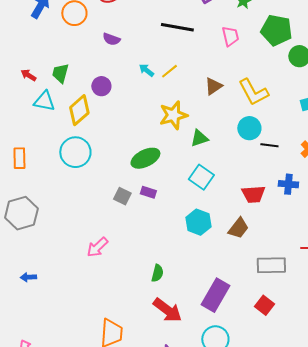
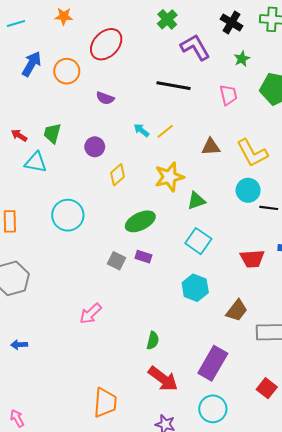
brown triangle: (213, 86) -> (211, 147), turned 30
yellow diamond: (79, 110) -> (118, 175), moved, size x0.7
brown trapezoid: (238, 228) -> (237, 310), moved
red square: (264, 305) -> (267, 388), moved

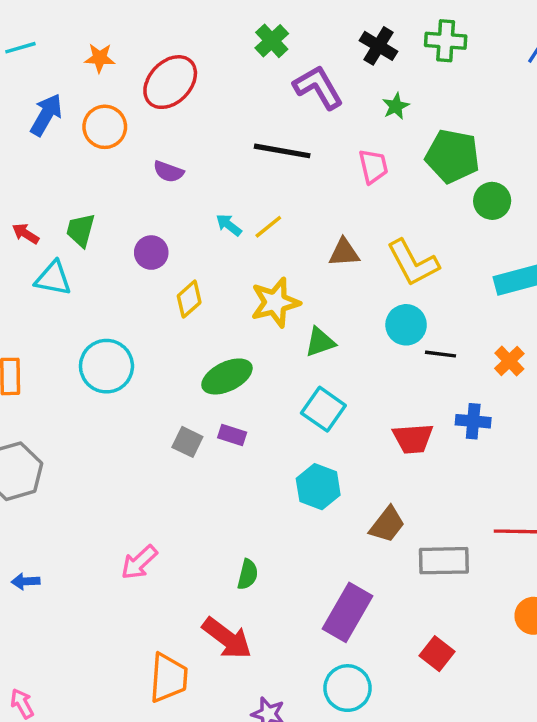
orange star: (64, 16) -> (100, 58), moved
pink arrow: (91, 314) -> (139, 562), moved
red arrow: (163, 379) -> (227, 638), moved

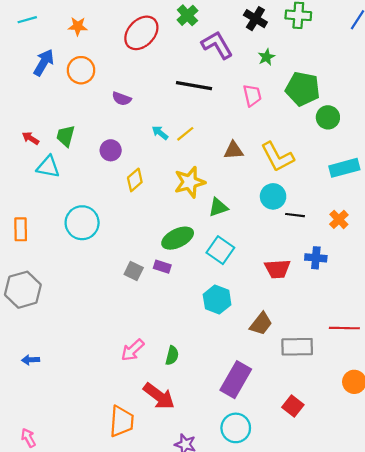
red ellipse: (170, 82) -> (141, 33), moved
green ellipse: (227, 376) -> (178, 238), moved
pink arrow: (139, 562) -> (133, 350), moved

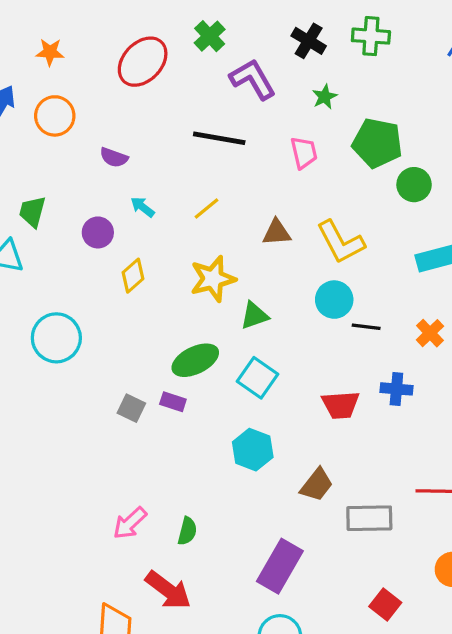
cyan arrow: (160, 133) -> (143, 207), moved
red square: (293, 406) -> (385, 605), moved

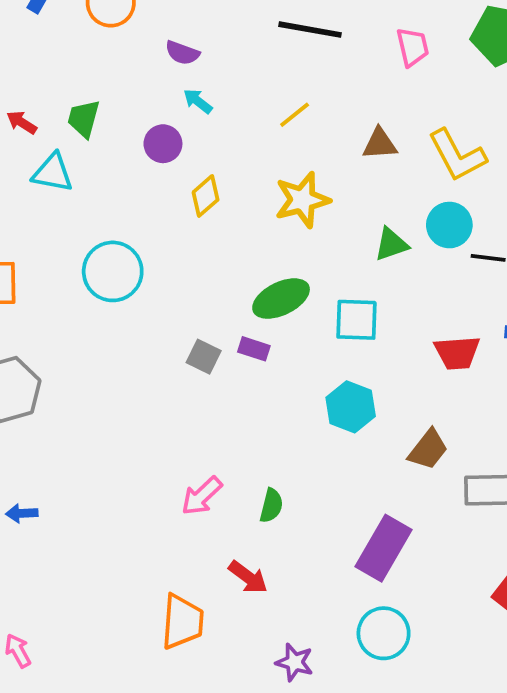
cyan arrow: (143, 207) -> (198, 101), moved
green triangle: (254, 315) -> (391, 244), moved
cyan square: (258, 378) -> (356, 320), turned -33
red arrow: (168, 590) -> (248, 577), size x0.7

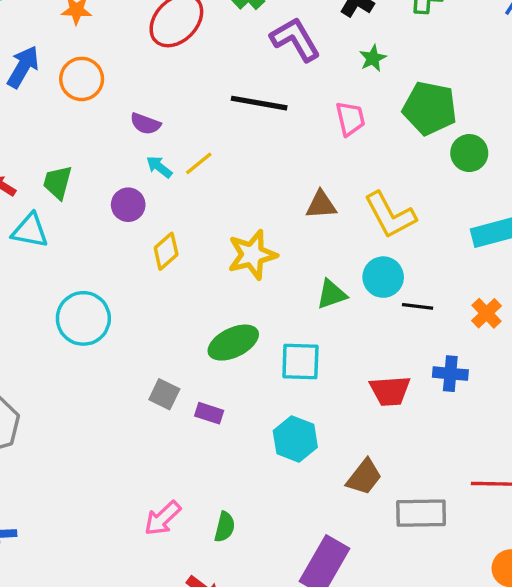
yellow line: (295, 115) -> (199, 163), moved
purple rectangle: (254, 349) -> (209, 413), moved

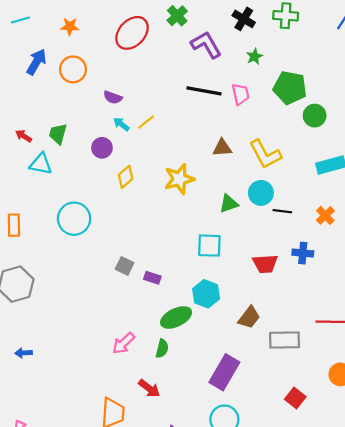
black line: (259, 103) -> (204, 91), moved
green ellipse: (233, 343) -> (176, 317), moved

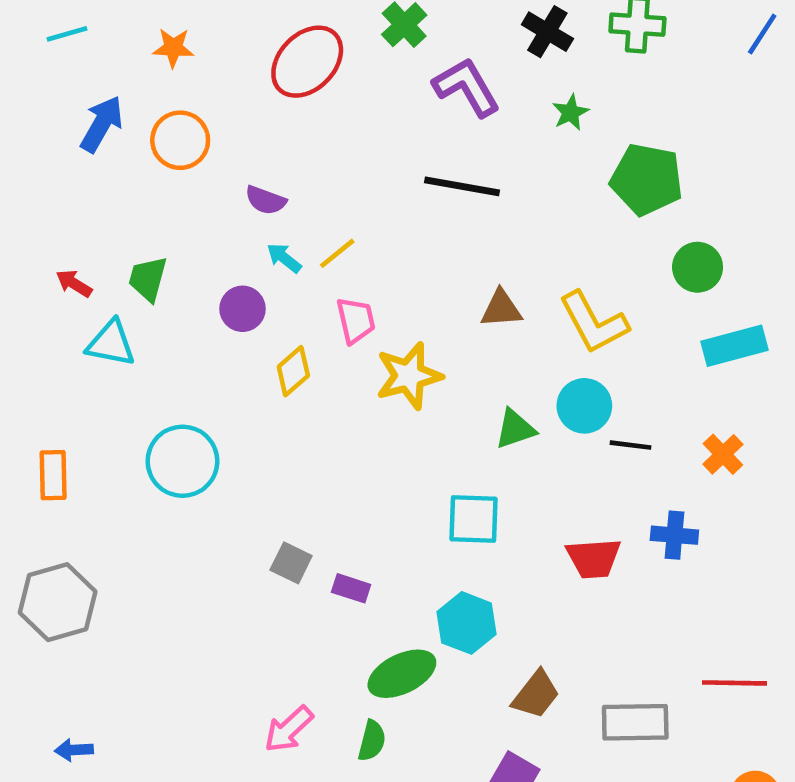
pink trapezoid: (241, 94) -> (356, 320), moved
green circle: (315, 116) -> (698, 267), moved
brown trapezoid: (249, 317) -> (536, 695), moved

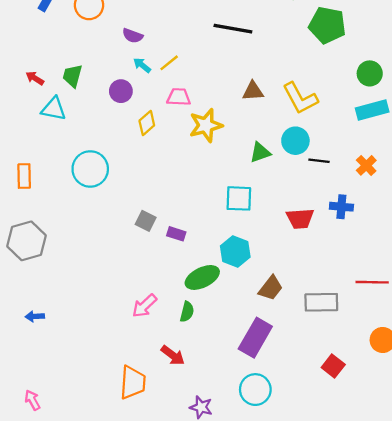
green circle: (698, 267) -> (370, 73), moved
pink trapezoid: (356, 320) -> (179, 97), turned -75

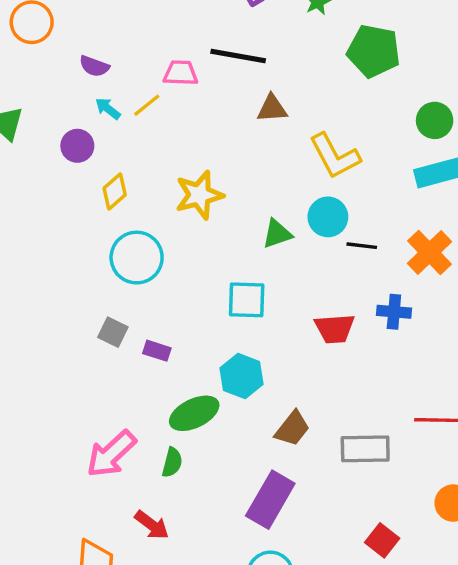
brown triangle: (253, 91) -> (272, 109), moved
pink trapezoid: (179, 97) -> (181, 73), moved
orange cross: (366, 165) -> (429, 252), size x1.5
cyan circle: (90, 169) -> (137, 258), moved
pink arrow: (144, 306) -> (111, 454), size x1.4

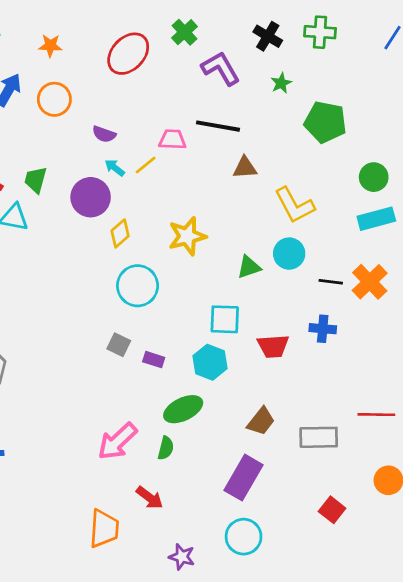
purple circle: (77, 146) -> (91, 197), size x1.5
black line: (362, 246) -> (331, 282), moved
blue cross: (394, 312) -> (323, 329), moved
red trapezoid: (335, 329) -> (273, 346), moved
cyan hexagon: (242, 376) -> (210, 362), moved

